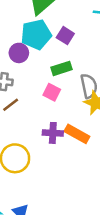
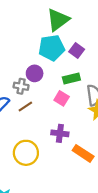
purple circle: (19, 53) -> (35, 73), moved
orange rectangle: (77, 134) -> (83, 153), moved

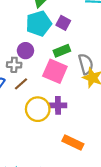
pink square: (62, 98) -> (55, 71), size x1.6
yellow circle: (26, 153) -> (38, 109), moved
orange rectangle: (83, 153) -> (73, 142), moved

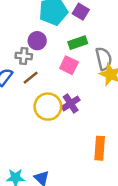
pink square: (55, 71) -> (69, 65), size x0.7
purple cross: (58, 105) -> (71, 103), turned -35
orange rectangle: (73, 142) -> (100, 148), moved, turned 66

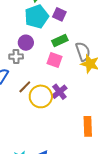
brown line: (31, 78) -> (25, 87), moved

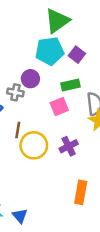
pink square: (55, 60) -> (59, 107), turned 35
brown line: (25, 87) -> (18, 130), turned -48
purple cross: (59, 92) -> (69, 146), moved

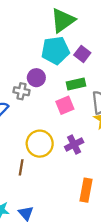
brown line: (18, 130) -> (21, 167), moved

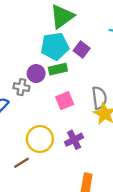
green rectangle: (76, 84) -> (58, 69), moved
brown line: (21, 167) -> (22, 163), turned 49

